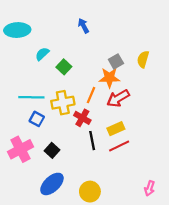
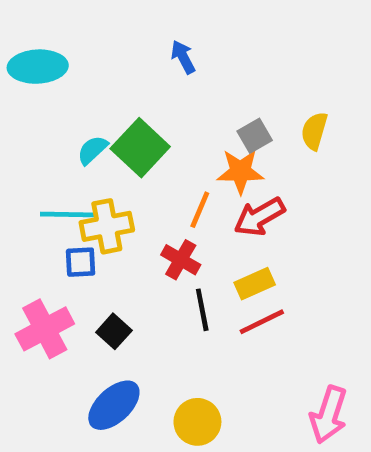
cyan semicircle: (42, 54) -> (93, 150), moved
green square: (64, 67) -> (140, 148), size x1.6
yellow cross: (63, 103) -> (107, 226), moved
blue square: (37, 119) -> (81, 262), turned -32
pink arrow: (150, 188) -> (329, 415), size x1.6

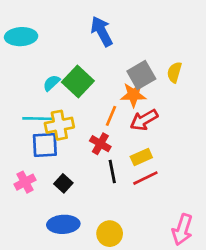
blue arrow: (183, 57) -> (102, 31), size x1.6
gray square: (255, 136) -> (141, 75), size x1.5
blue square: (81, 262) -> (45, 145), size x1.5
pink cross: (45, 329) -> (25, 182), size x0.7
blue ellipse: (114, 405) -> (63, 224), turned 40

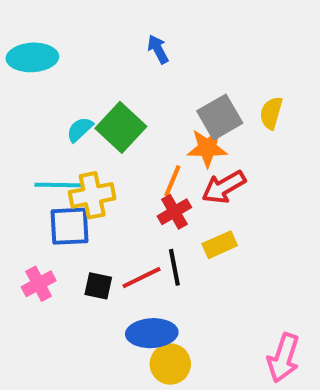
blue arrow: (102, 31) -> (158, 49), size x0.6
red cross: (100, 144) -> (174, 212), moved, turned 30
red line: (145, 178) -> (141, 278), moved
black square: (63, 183) -> (98, 286), turned -30
blue ellipse: (63, 224) -> (152, 333), moved

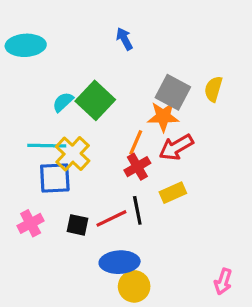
gray square: (220, 117) -> (173, 92), turned -32
yellow cross: (92, 195) -> (73, 154), turned -36
pink arrow: (283, 358) -> (223, 282), size x0.7

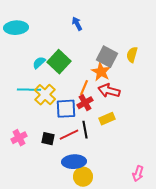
orange star: (163, 117) -> (101, 72), turned 30
red arrow: (176, 147) -> (109, 91), turned 45
blue square: (55, 178) -> (66, 109), moved

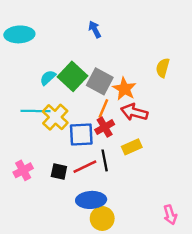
gray square: (107, 57) -> (100, 81), moved
pink arrow: (138, 174) -> (170, 215), turned -35

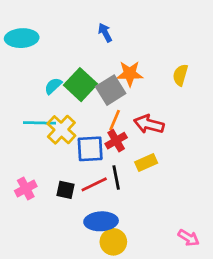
gray square: (100, 81) -> (111, 90), turned 30
orange star: (124, 89) -> (130, 74), moved, turned -30
pink arrow: (170, 215) -> (189, 238), turned -42

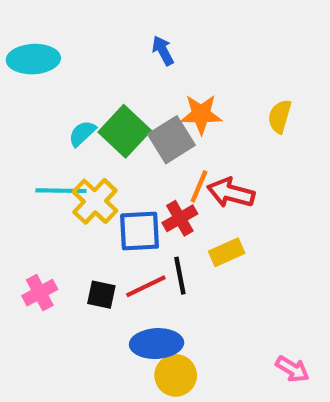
orange line: (115, 120) -> (199, 186), moved

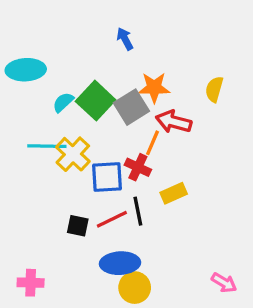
cyan ellipse: (33, 59) -> (26, 70), moved
red arrow: (231, 193) -> (174, 122), moved
red cross: (180, 218) -> (138, 167), turned -35
pink cross: (40, 293) -> (31, 283), moved, turned 30

